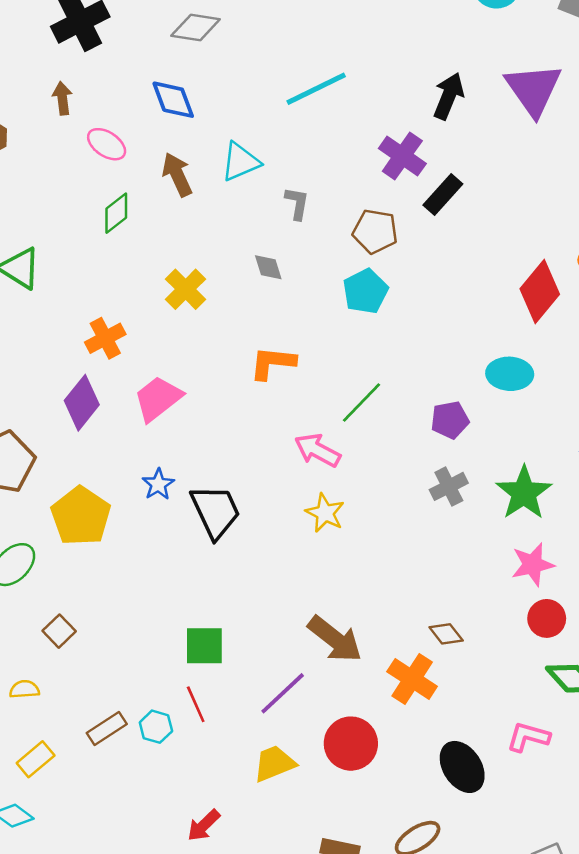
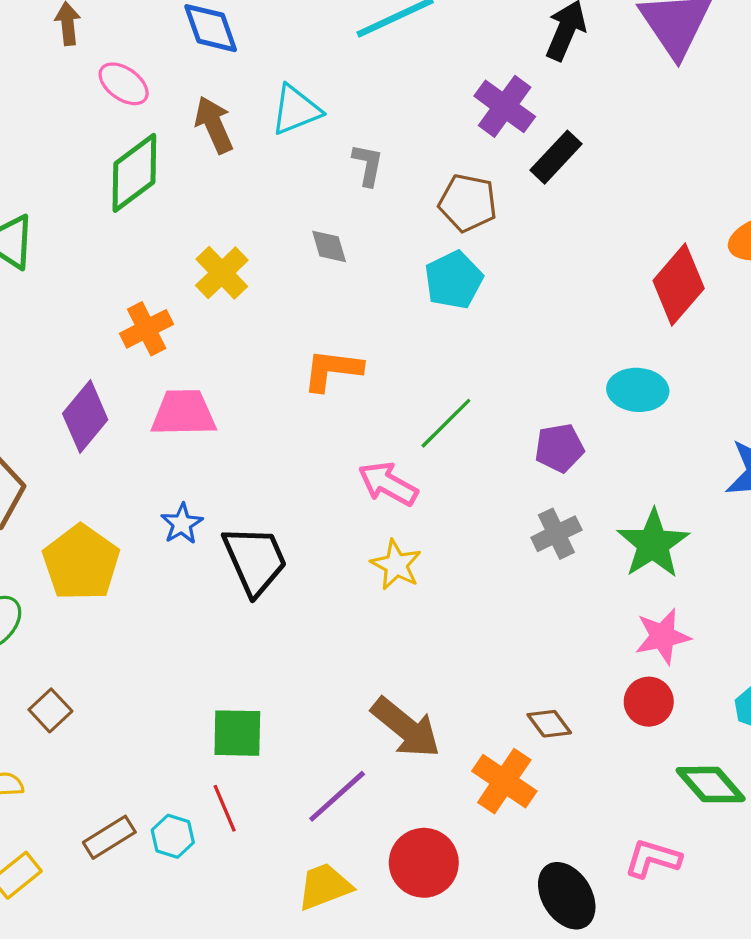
green diamond: (116, 213) -> (134, 173), size x1.5
orange cross: (105, 338) -> (147, 329), moved
pink trapezoid: (158, 399) -> (184, 413), turned 36
red circle: (547, 618) -> (649, 702), moved

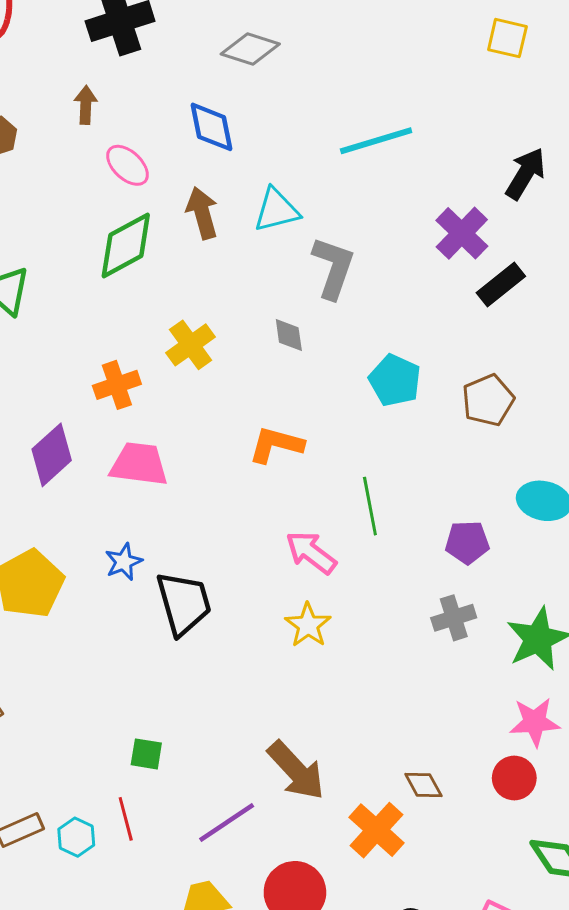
gray L-shape: (368, 165) -> (333, 268), size x1.6
brown pentagon: (468, 203) -> (488, 400), moved, turned 30
cyan pentagon: (454, 280) -> (395, 380), turned -30
green line: (446, 423) -> (370, 506), turned -64
green square: (237, 733) -> (146, 754), size x0.7

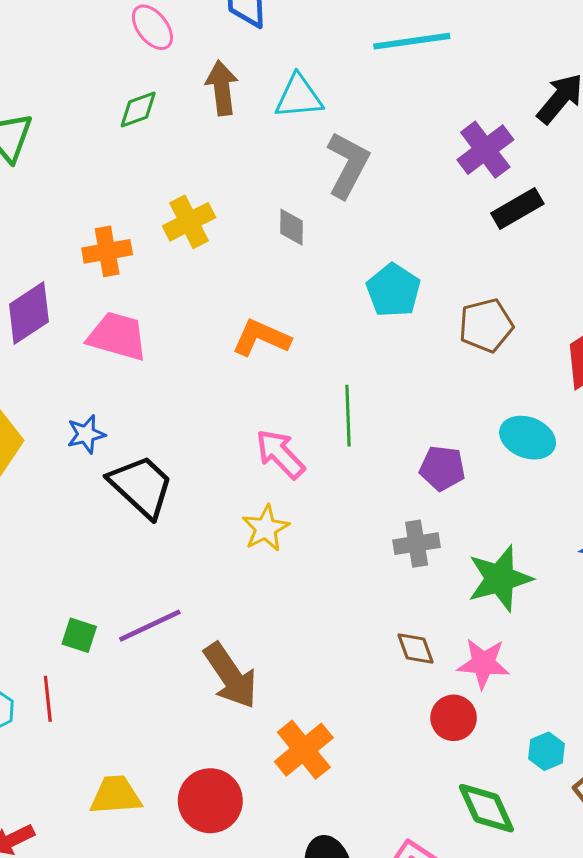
green diamond: (126, 245) -> (138, 109), size x0.6
black trapezoid: (184, 603) -> (141, 486), turned -40
brown diamond: (423, 785) -> (416, 648), moved
purple line: (227, 822) -> (150, 626), moved

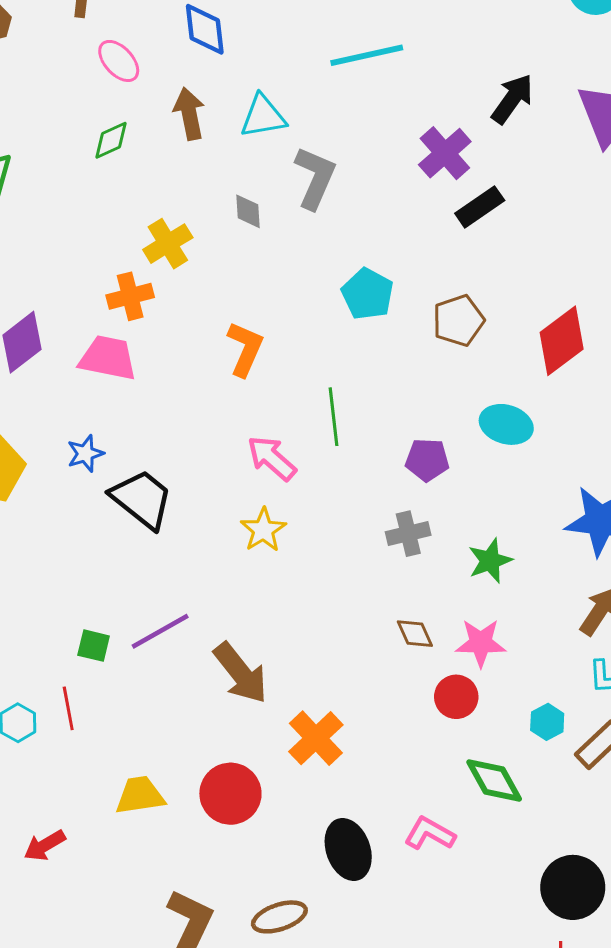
gray diamond: (292, 227) -> (248, 211), moved
orange cross: (107, 251) -> (130, 296), moved
orange L-shape: (261, 338) -> (245, 349), turned 94
green star: (500, 579) -> (490, 561), size x0.7

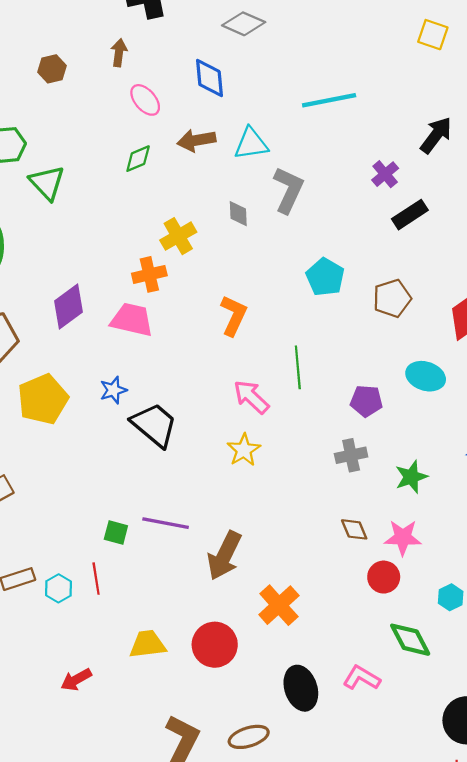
brown arrow: (189, 114) -> (196, 140), turned -90
purple cross: (445, 153) -> (385, 174), size x0.7
purple line: (160, 631) -> (166, 523), turned 39
brown arrow: (241, 673) -> (224, 556), turned 63

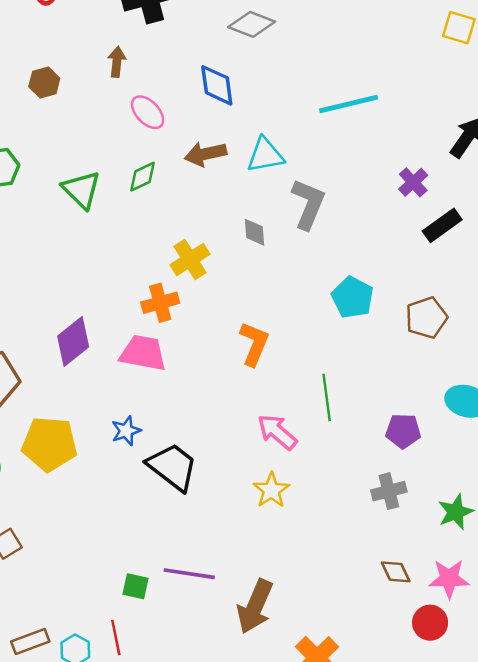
green triangle: (47, 183) -> (81, 190), moved
yellow pentagon: (43, 399) -> (49, 444), turned 30

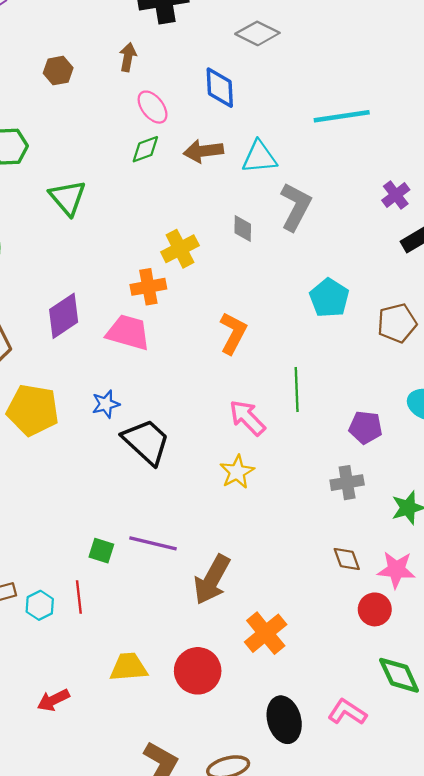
green diamond: (143, 177) -> (145, 149), moved
green triangle: (81, 190) -> (68, 198), moved

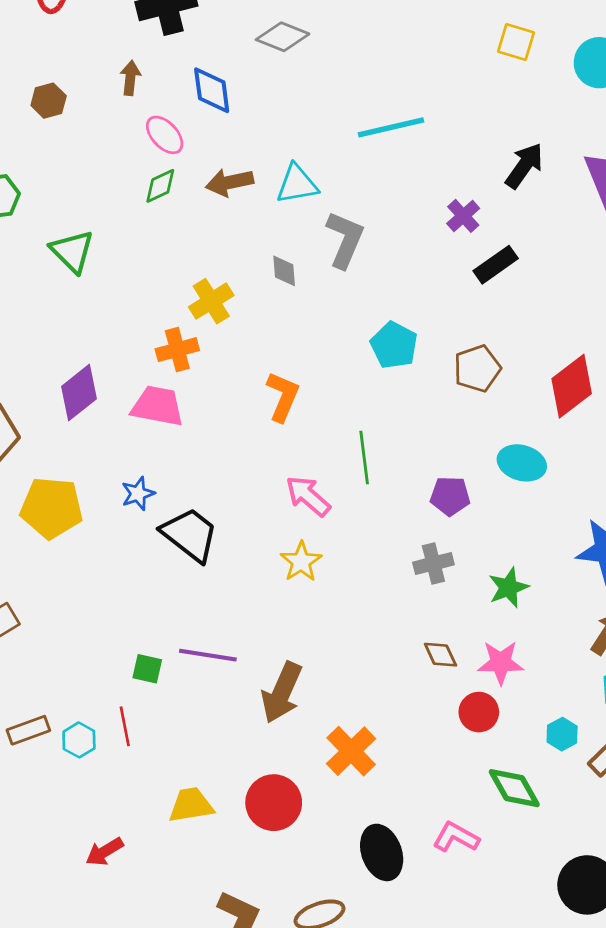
blue diamond: (220, 88) -> (212, 90), moved

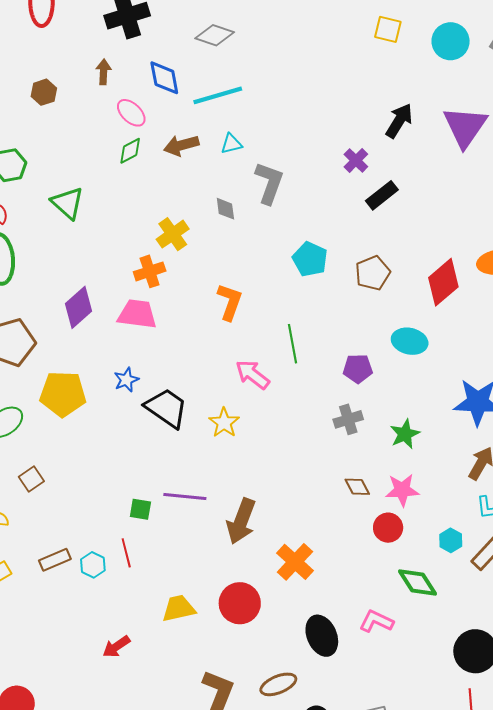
cyan line: (391, 127) -> (218, 95), moved
cyan triangle: (297, 184) -> (231, 144), size x0.7
yellow star: (301, 562) -> (224, 423), moved

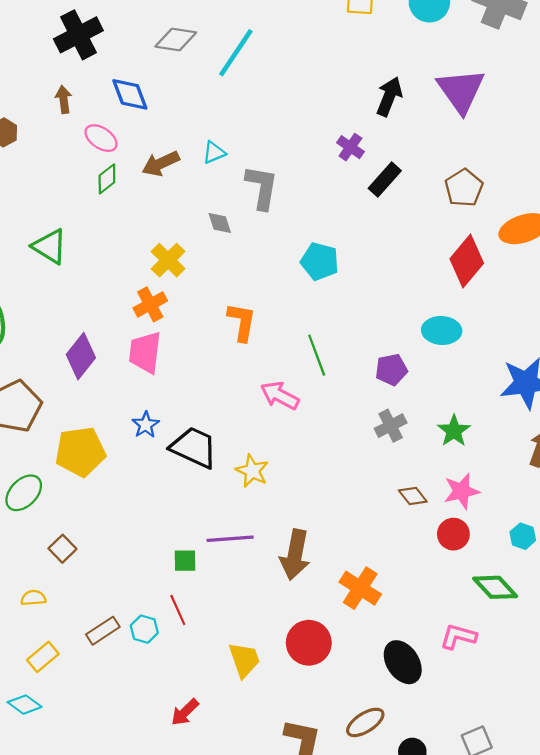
cyan line: (218, 95) -> (236, 53), moved, turned -30
brown pentagon: (373, 273) -> (464, 188), moved
pink trapezoid: (137, 314) -> (145, 352), turned -81
yellow star: (224, 423) -> (252, 471), moved
yellow trapezoid: (179, 608) -> (244, 660), turned 93

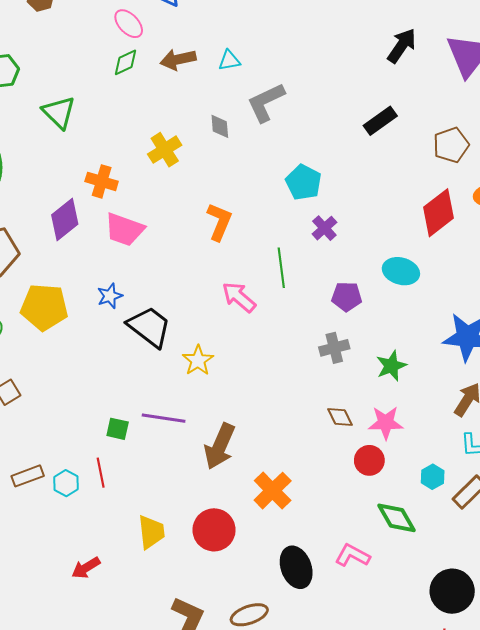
purple cross: (350, 147) -> (324, 228), moved
gray L-shape: (262, 187) -> (266, 102), turned -138
orange cross: (150, 304) -> (102, 181), moved, turned 32
pink trapezoid: (145, 352) -> (124, 229), turned -90

